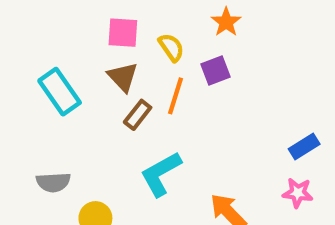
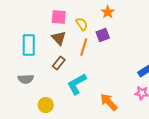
cyan rectangle: (60, 92) -> (29, 45), turned 35
brown rectangle: (138, 115) -> (59, 63), moved
gray semicircle: (53, 182) -> (26, 79), moved

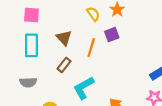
pink square: (59, 17) -> (31, 15), moved
yellow semicircle: (82, 24) -> (93, 14), moved

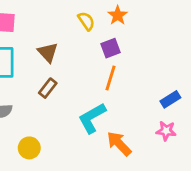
orange line: (91, 48) -> (111, 78), moved
cyan L-shape: (84, 88) -> (92, 118), moved

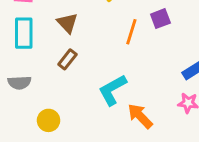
purple square: (111, 48) -> (160, 19), moved
orange line: (111, 78) -> (131, 32), moved

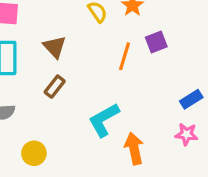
orange arrow: (140, 116) -> (134, 149), turned 32

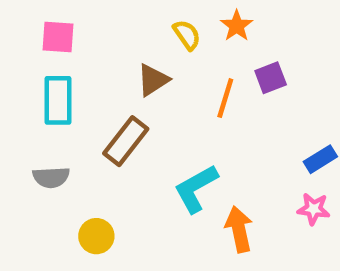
brown triangle: (55, 47) -> (153, 80), moved, turned 40
brown rectangle: (55, 87) -> (126, 141), size x1.5

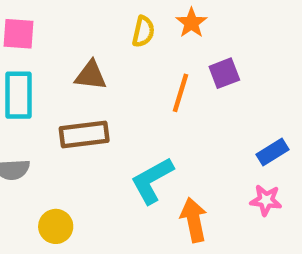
yellow semicircle: (187, 35) -> (143, 32), turned 48
brown triangle: (153, 80) -> (91, 75), moved, turned 40
brown rectangle: (126, 141) -> (84, 134), turned 45

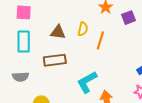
yellow semicircle: (143, 32) -> (83, 29), moved
purple square: (224, 73) -> (128, 18), moved

